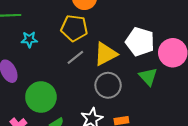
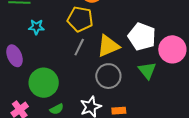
gray line: (75, 57) -> (79, 47), turned -30

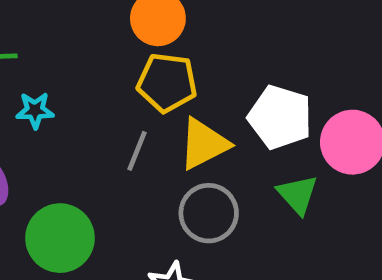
yellow pentagon: (80, 19) -> (167, 83), moved

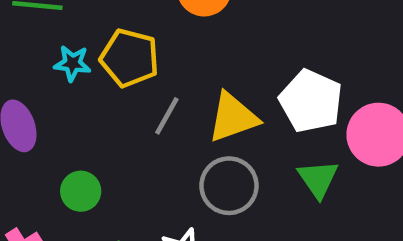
yellow pentagon: (167, 83) -> (130, 58), moved
green circle: (60, 238) -> (81, 191), size x0.6

